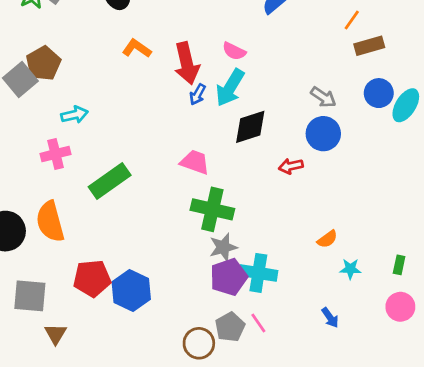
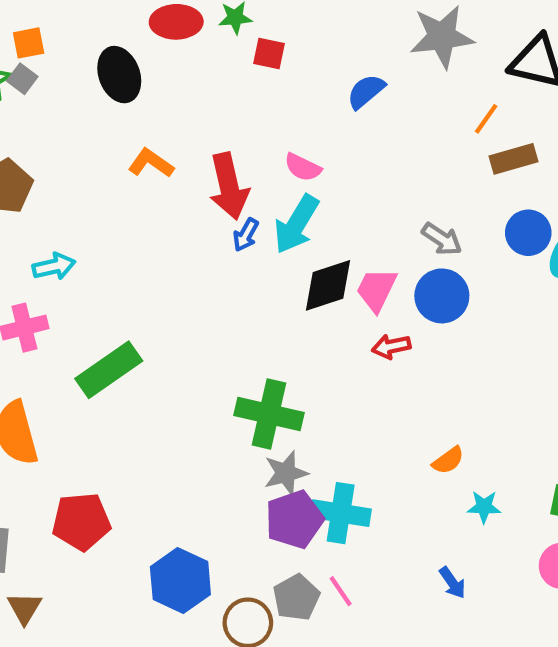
pink trapezoid: (195, 162) -> (376, 290), moved, turned -84
blue hexagon: (131, 291) -> (180, 581), moved

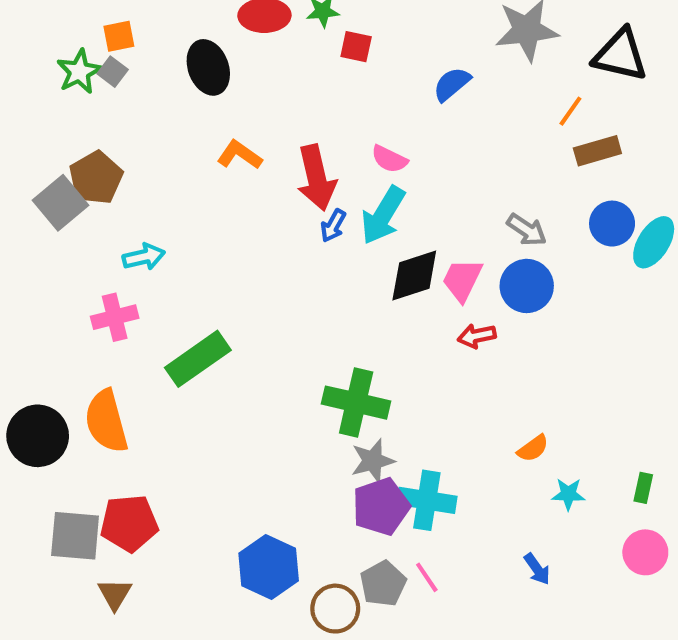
red pentagon: (81, 522) -> (129, 523), moved

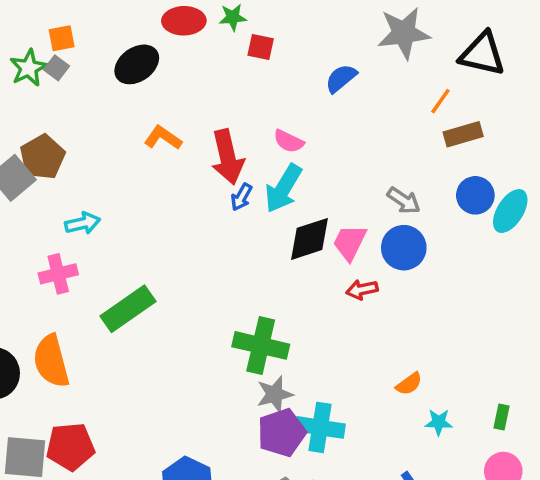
black ellipse: (208, 67) -> (137, 64), turned 75

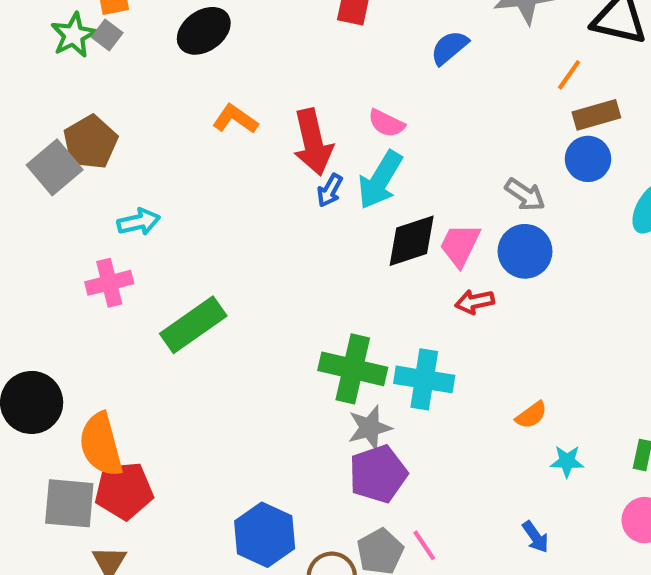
blue circle: (475, 195) -> (588, 159), moved
orange semicircle: (51, 361) -> (101, 444), moved
cyan cross: (320, 427) -> (424, 379), moved

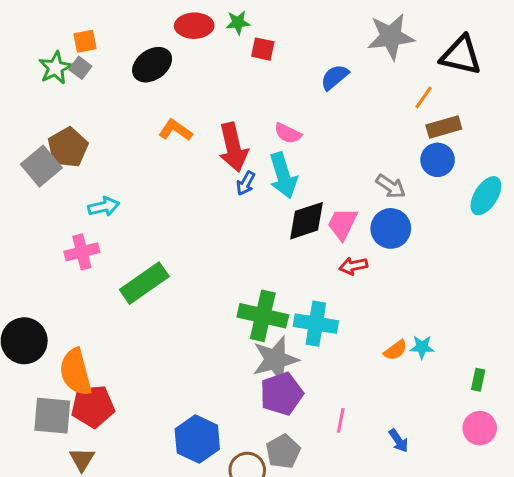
cyan arrow: (380, 180) -> (283, 175), turned -48
gray star: (370, 428) -> (275, 360), size x1.4
cyan star: (567, 461) -> (422, 347), moved
pink line: (424, 545) -> (341, 420), moved, turned 45

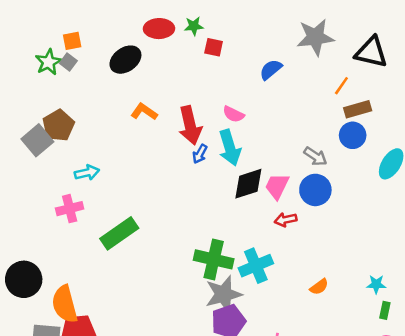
cyan cross: (316, 324) -> (256, 266), turned -32
cyan star: (422, 347) -> (376, 284), moved

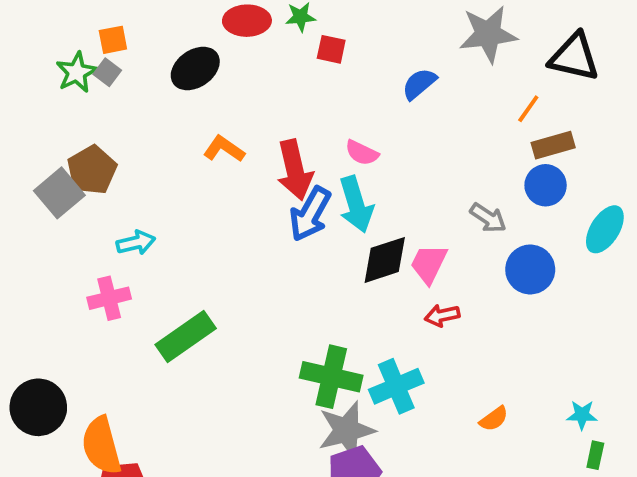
blue arrow: (200, 154) -> (310, 214), size x1.8
blue circle: (315, 190) -> (530, 269), moved

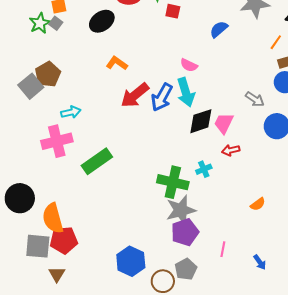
red arrow: (295, 170) -> (135, 95), moved, turned 64
pink cross: (109, 298) -> (57, 141), size x1.4
cyan cross: (396, 386) -> (204, 169), moved, size x0.6

